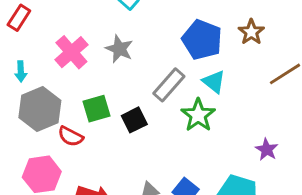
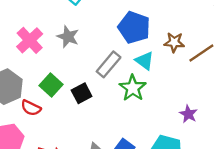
brown star: (251, 32) -> (174, 42), moved, turned -30
green square: (97, 109) -> (51, 85), turned -30

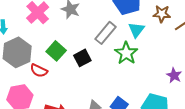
cyan triangle: (145, 61) -> (136, 30), turned 30

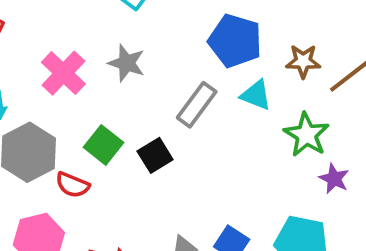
cyan triangle: (136, 30) -> (256, 95), turned -42
green star: (126, 53) -> (306, 135), moved

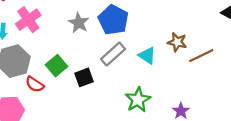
blue pentagon: (235, 41) -> (113, 20), moved
pink cross: (63, 73) -> (28, 20), moved
green star: (306, 135) -> (138, 100), moved

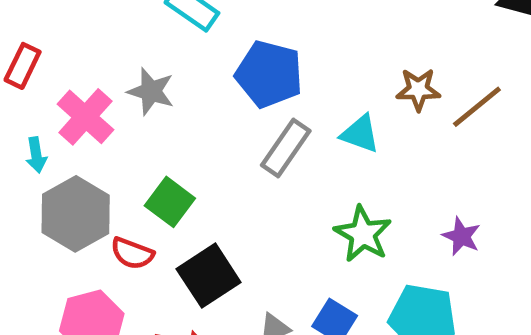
gray star: (79, 23) -> (151, 91), moved
black square: (84, 77) -> (209, 276), moved, size x1.4

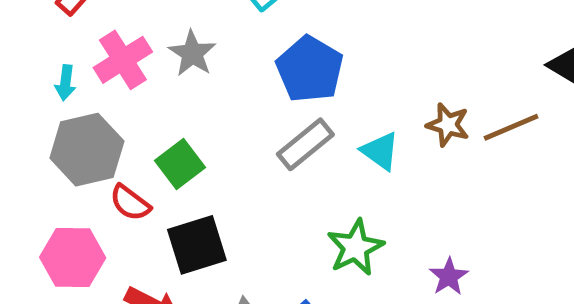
brown line: (477, 107) -> (511, 127), moved

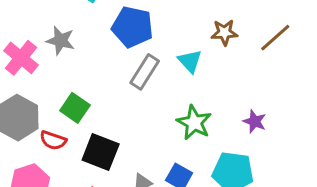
brown line: (511, 127) -> (275, 38), moved
cyan triangle: (380, 151) -> (190, 61), turned 30
black square: (197, 245) -> (101, 152), turned -33

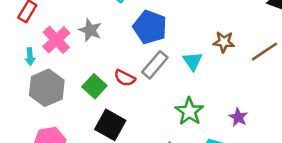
red semicircle: (53, 140) -> (125, 78), moved

